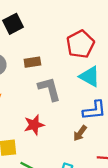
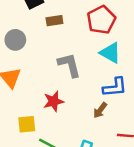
brown rectangle: (32, 62) -> (54, 21), moved

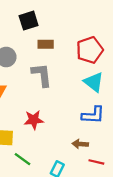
gray L-shape: (69, 65) -> (42, 75), moved
brown arrow: (100, 110) -> (80, 144), moved, turned 49

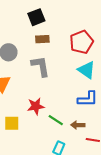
black square: (29, 21) -> (36, 17), moved
green line: (22, 159) -> (56, 120), moved

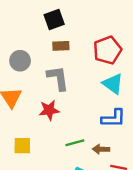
red star: (36, 106) -> (49, 110), moved
green line: (56, 120) -> (75, 143), turned -49

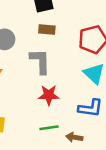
red star: (49, 110) -> (49, 95), moved

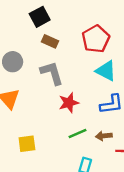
brown rectangle: (47, 30) -> (50, 41), turned 35

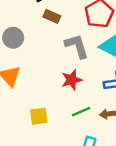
gray L-shape: (52, 73) -> (77, 46), moved
yellow square: (27, 144) -> (39, 116), moved

